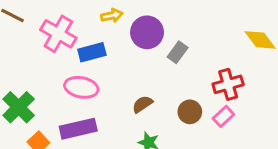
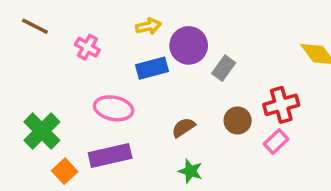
pink cross: (58, 34) -> (87, 47), size x0.6
blue rectangle: (92, 52) -> (152, 68), moved
brown circle: (190, 112) -> (238, 121), moved

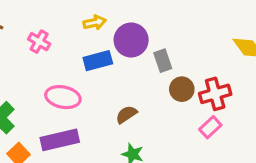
gray rectangle: (224, 68) -> (163, 61), turned -55
brown circle: (238, 121) -> (182, 89), moved

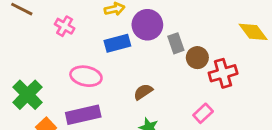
brown circle: (182, 89) -> (197, 58), moved
pink rectangle: (210, 127) -> (203, 113), moved

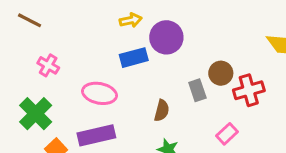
pink cross: (65, 26) -> (48, 65), moved
gray rectangle: (176, 43) -> (197, 90), moved
brown semicircle: (143, 92) -> (162, 110), turned 138

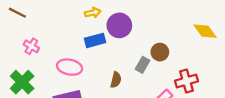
gray rectangle: (197, 90) -> (142, 65), turned 49
red cross: (249, 90) -> (186, 81), moved

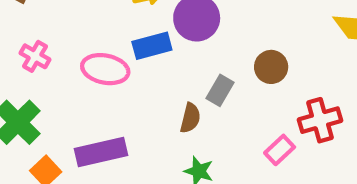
gray rectangle: (142, 65) -> (220, 90), moved
pink ellipse: (70, 67) -> (105, 69), moved

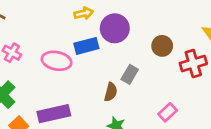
brown circle: (271, 67) -> (162, 46), moved
red cross: (320, 120) -> (193, 64), moved

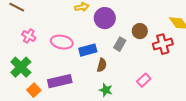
blue rectangle: (86, 46) -> (88, 50), moved
gray rectangle: (130, 74) -> (120, 44), moved

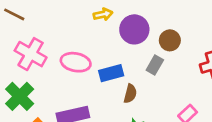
brown circle: (140, 31) -> (170, 40), moved
pink cross: (29, 36) -> (31, 54), size x1.6

